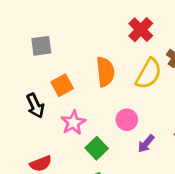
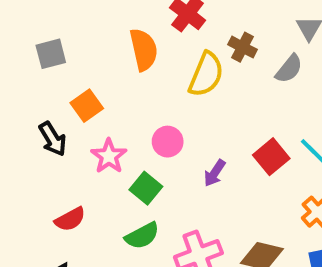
orange semicircle: (105, 72) -> (144, 50), moved
pink circle: (127, 120) -> (168, 142), moved

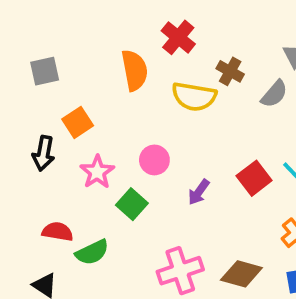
yellow semicircle: (206, 74) -> (194, 97), turned 75
black arrow: (53, 139) -> (43, 153), turned 40
red semicircle: (70, 219) -> (58, 232), turned -144
green semicircle: (142, 236) -> (92, 252), moved

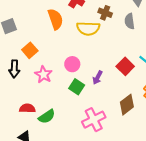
gray semicircle: (274, 94) -> (130, 21), turned 140
green square: (132, 204) -> (77, 87), moved
brown diamond: (241, 274) -> (127, 105), moved, turned -45

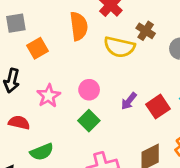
orange square: (30, 50) -> (37, 48), moved
purple arrow: (98, 78) -> (129, 101), moved
red semicircle: (27, 108) -> (19, 123), moved

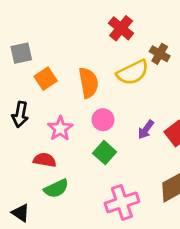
orange semicircle: (79, 26) -> (88, 83), moved
yellow semicircle: (119, 47) -> (133, 72), turned -36
red semicircle: (19, 123) -> (45, 160), moved

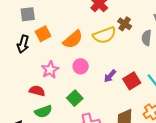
orange semicircle: (88, 83) -> (73, 39), turned 55
black arrow: (20, 114) -> (23, 44), moved
green square: (105, 153) -> (75, 98), moved

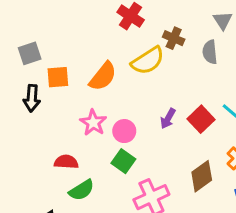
orange square: (43, 34) -> (58, 77), turned 35
pink circle: (81, 66) -> (124, 131), moved
pink star: (50, 70) -> (93, 123), moved

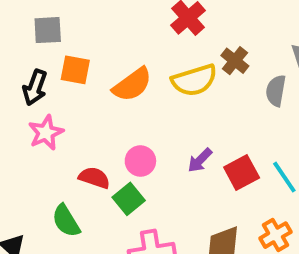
pink star: (93, 123) -> (46, 133), moved
red semicircle: (66, 162) -> (94, 178), moved
green semicircle: (82, 190) -> (66, 221), turned 75

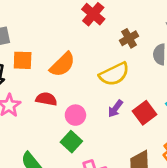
brown cross: (235, 61) -> (129, 38), turned 30
yellow semicircle: (194, 80) -> (114, 74), moved
red semicircle: (94, 178) -> (46, 99), moved

